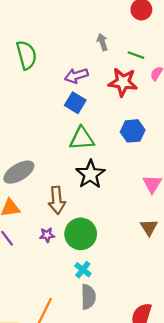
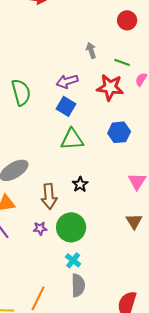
green semicircle: (26, 55) -> (21, 92), moved
black star: (90, 174) -> (80, 184), moved, size x0.6

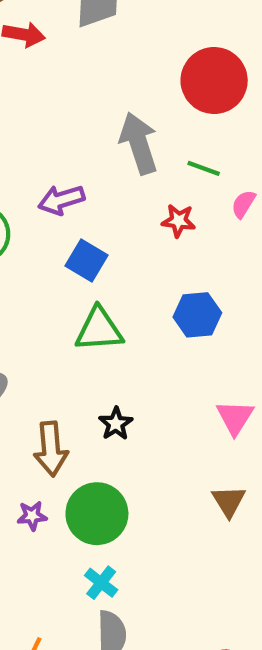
red circle: (127, 20) -> (214, 81), size x1.6
gray arrow: (91, 50) -> (139, 143), size x1.8
purple arrow: (67, 81) -> (61, 200), moved
red star: (110, 87) -> (179, 221), size x0.6

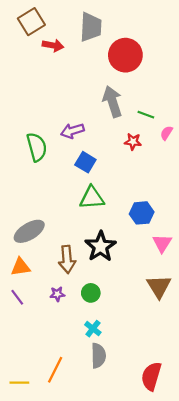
red circle: (214, 81) -> (125, 55), moved
blue hexagon: (197, 315) -> (142, 213), moved
black star: (116, 424) -> (101, 246), size x1.8
brown triangle: (229, 501) -> (159, 286), size x1.4
green circle: (97, 514) -> (91, 293), size x0.6

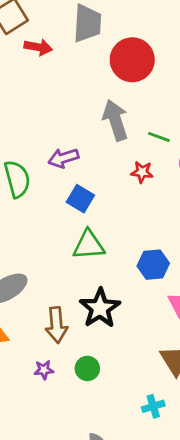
cyan cross: (93, 329) -> (153, 406), moved, turned 35

